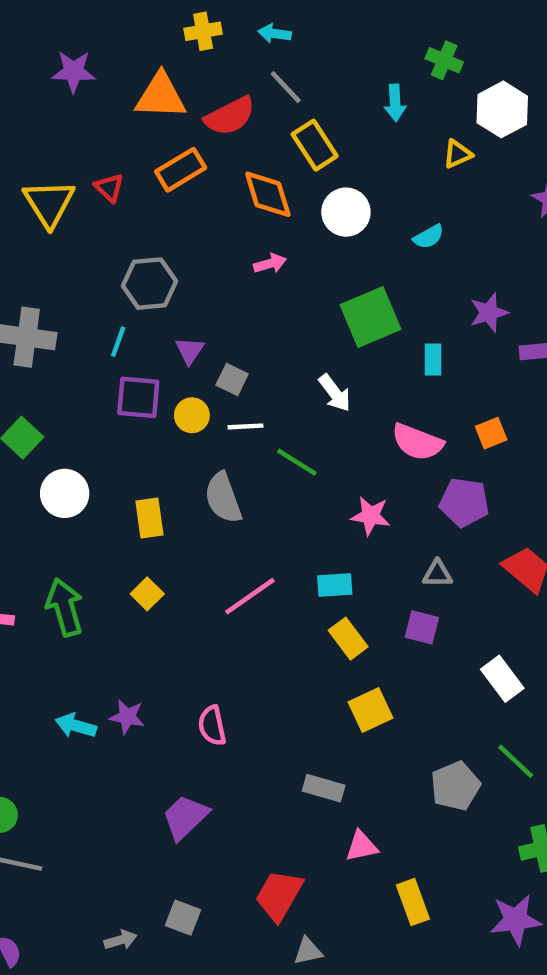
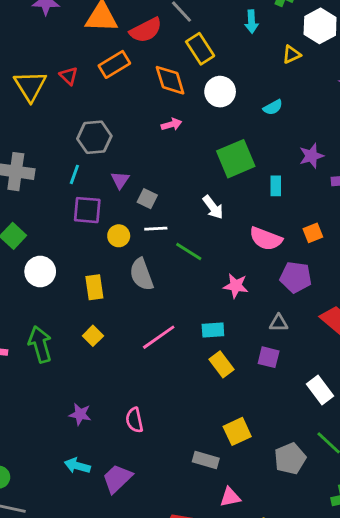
yellow circle: (192, 415) -> (119, 236), moved
yellow square: (371, 710) -> (237, 431), moved
cyan arrow: (76, 726) -> (77, 466), moved

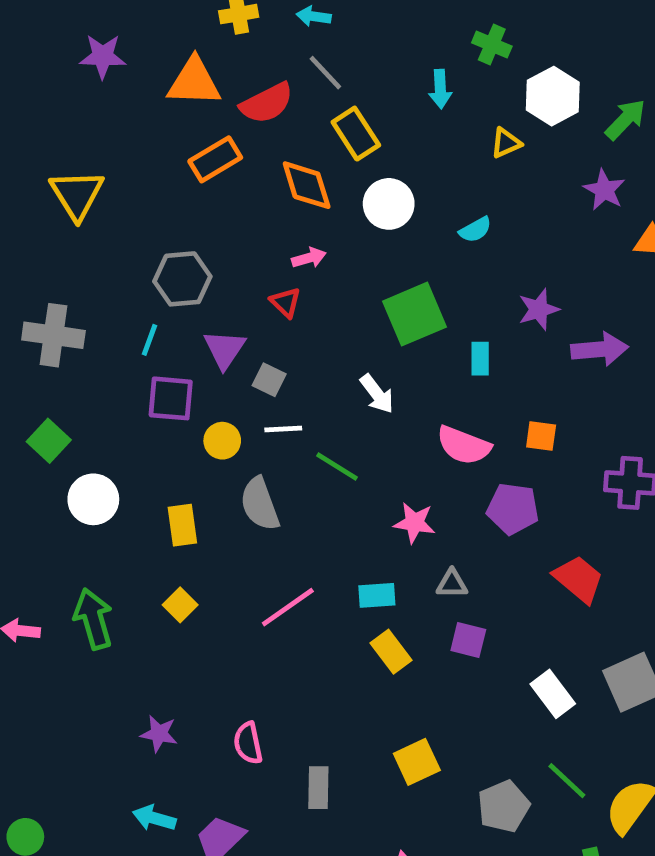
red triangle: (69, 76) -> (286, 302), moved
purple triangle: (120, 180) -> (225, 349), size x1.4
orange square: (313, 233) -> (541, 436), turned 30
gray triangle: (279, 323) -> (452, 584), moved
gray rectangle: (206, 460) -> (318, 788), moved, turned 75

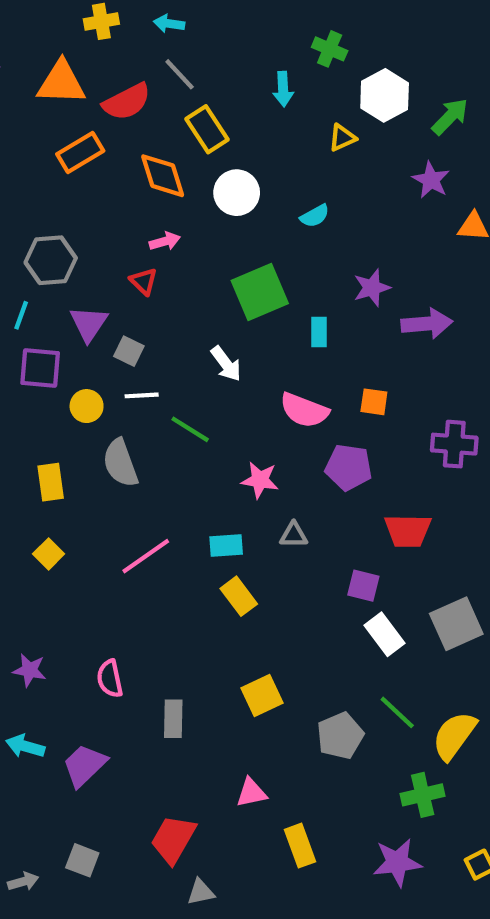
red trapezoid: (579, 579) -> (408, 531), turned 141
purple square: (468, 640) -> (363, 586), moved

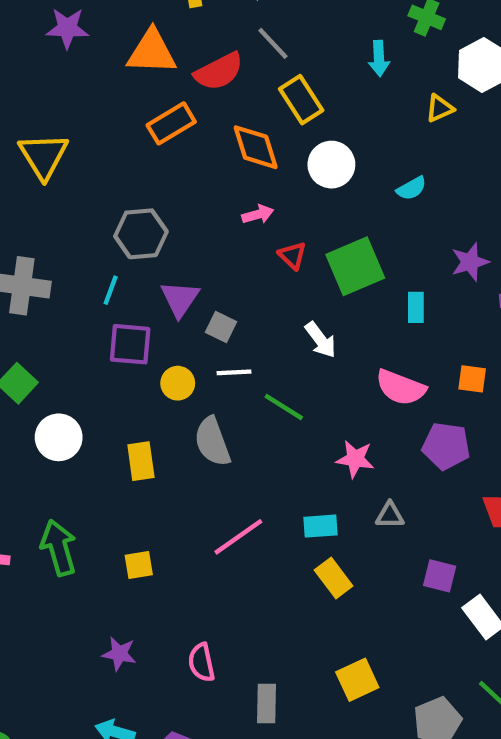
red triangle: (144, 281) -> (292, 255), moved
yellow square: (49, 554) -> (139, 565), moved, turned 36
purple square: (363, 586) -> (440, 576), moved

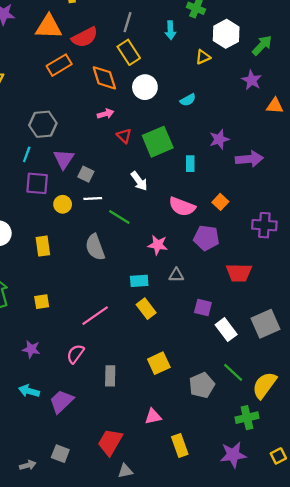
gray line: (273, 43) -> (128, 22), moved, turned 60
orange square: (472, 379) -> (220, 202), turned 35
gray semicircle: (212, 442) -> (95, 247), moved
pink line: (238, 537) -> (95, 316), moved
pink semicircle: (202, 662) -> (75, 354), turned 48

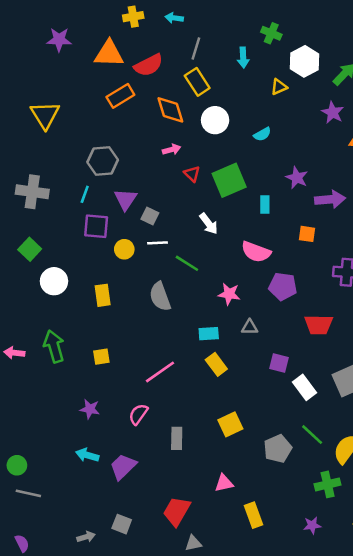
purple star: (219, 139) -> (297, 178), turned -30
orange square: (220, 202) -> (307, 234), moved, turned -35
purple star: (233, 455) -> (312, 525), size x0.6

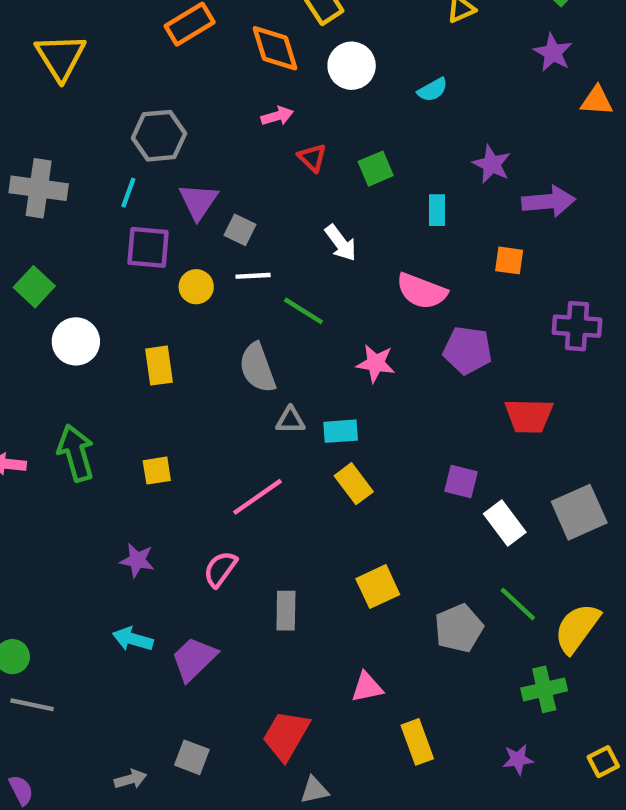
green square: (229, 180) -> (376, 169), size x0.6
gray triangle: (250, 327) -> (290, 420), moved

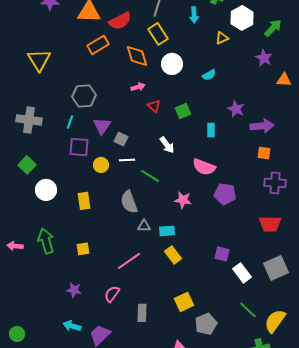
orange square: (509, 260) -> (264, 153), moved
red trapezoid: (529, 416) -> (270, 224), moved
gray pentagon: (459, 628) -> (206, 324), moved

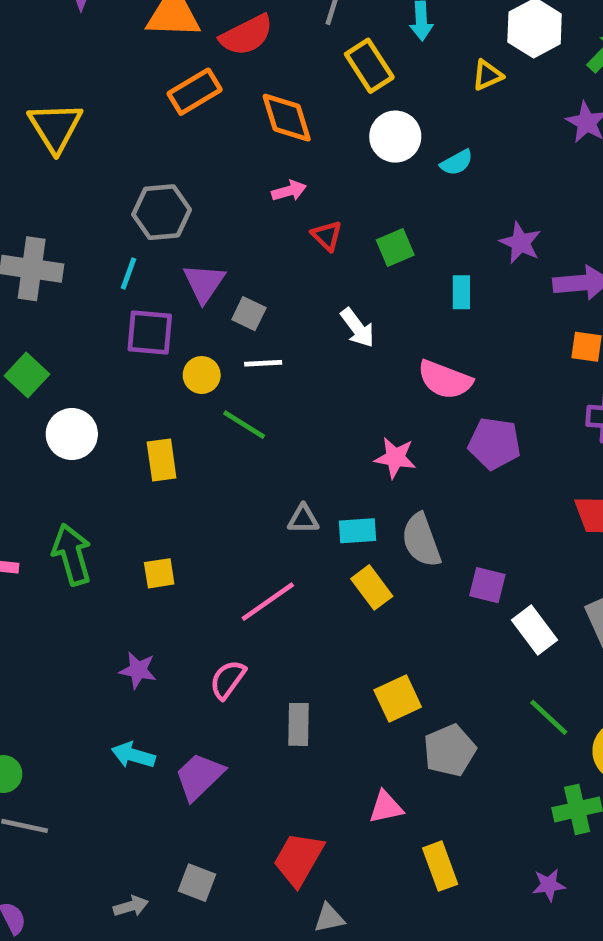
yellow rectangle: (158, 34) -> (369, 66), moved
white circle: (172, 64) -> (395, 137), moved
green line: (150, 176) -> (244, 425), moved
gray semicircle: (129, 202) -> (421, 540), moved

